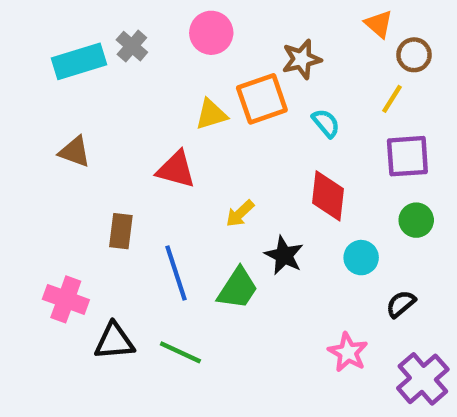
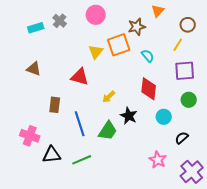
orange triangle: (379, 24) -> (158, 11), moved, turned 32
cyan rectangle: (79, 61) -> (36, 28), size x0.7
yellow triangle: (211, 114) -> (96, 52), turned -35
green line: (180, 352) -> (82, 160), turned -48

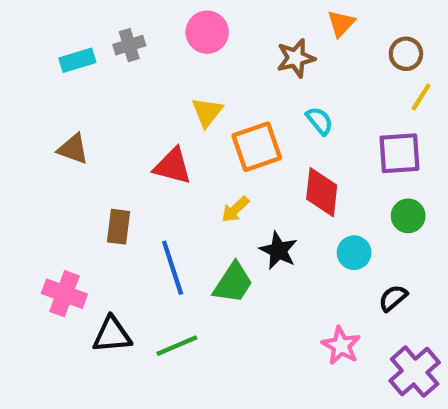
gray cross: (60, 21) -> (129, 45), turned 32
orange square: (119, 45) -> (257, 147), moved
yellow line: (178, 45) -> (421, 97), moved

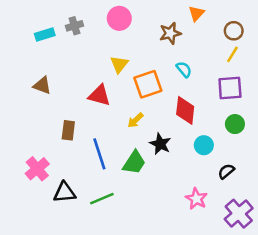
yellow line: (421, 97) -> (232, 54), moved
pink cross: (64, 294) -> (37, 169), turned 30

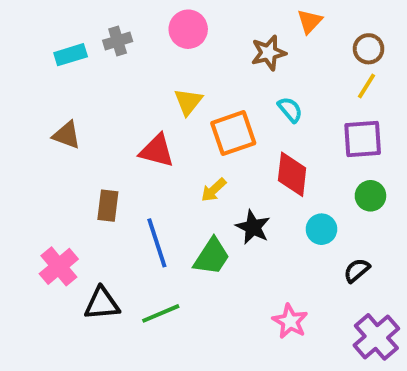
pink star: (196, 199) -> (290, 321), moved

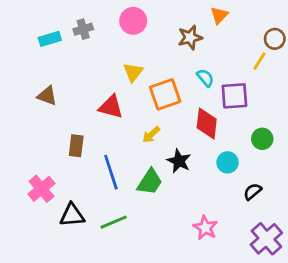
brown circle: (369, 49) -> (275, 39), moved
purple square: (363, 139) -> (234, 96), moved

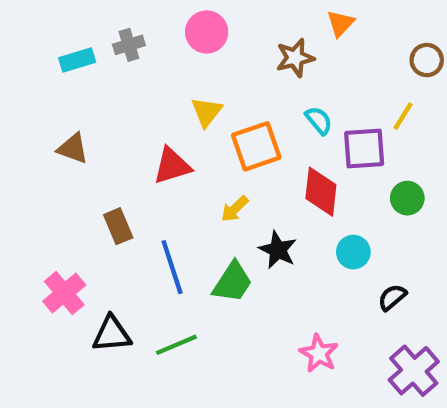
yellow line: (259, 61) -> (403, 116), moved
red triangle: (111, 107) -> (172, 166), turned -32
green circle: (262, 139) -> (407, 198), moved
brown rectangle: (76, 146) -> (118, 226), turned -30

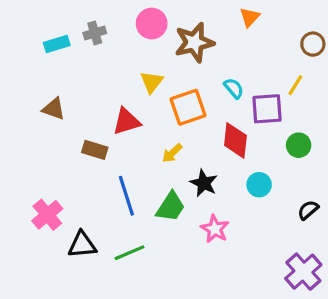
brown star: (295, 58) -> (194, 42), moved, size x1.4
brown rectangle: (118, 226) -> (95, 150), moved, turned -50
black semicircle: (392, 297) -> (308, 210), moved
pink star: (319, 353) -> (215, 229), moved

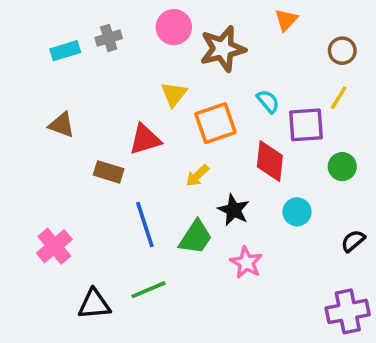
brown circle: (313, 44) -> (342, 51), moved
black triangle: (82, 245) -> (94, 304), moved
purple cross: (303, 272) -> (348, 311), turned 30

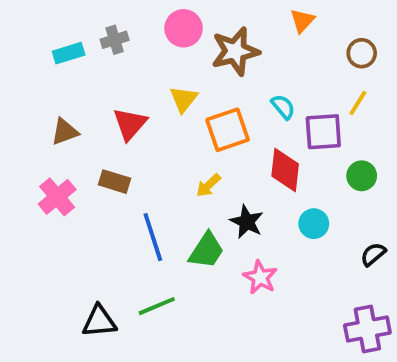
brown triangle: (62, 125) -> (65, 132), turned -40
red triangle: (145, 139) -> (130, 124), moved, turned -32
pink cross: (54, 246) -> (57, 197), moved

